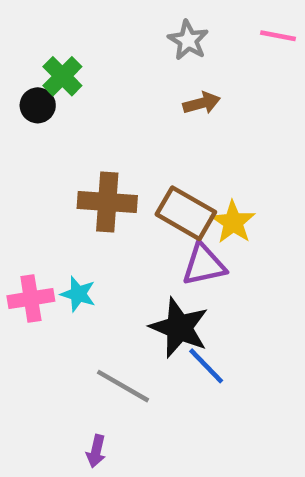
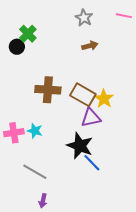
gray line: (123, 386) -> (35, 172), moved

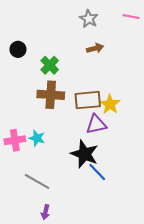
green cross: (28, 34) -> (50, 65), moved
brown rectangle: (83, 95) -> (88, 100), turned -35

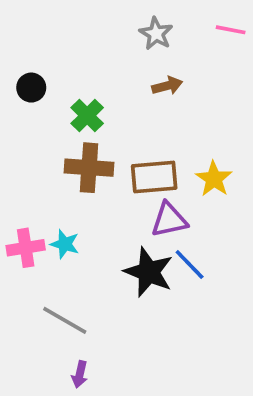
yellow star: (110, 104) -> (214, 179), moved
blue line: (97, 172) -> (190, 265), moved

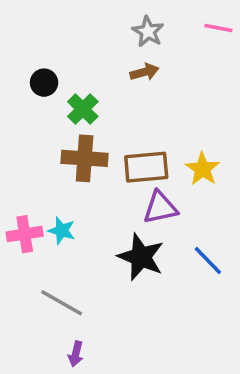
brown arrow: (167, 86) -> (144, 72), moved
black circle: (31, 88) -> (44, 83), moved
blue line: (190, 265) -> (208, 260), moved

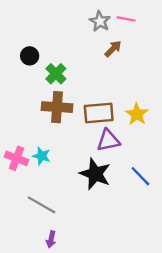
pink line: (218, 28) -> (126, 19), moved
brown arrow: (144, 72) -> (113, 49), moved, turned -30
pink cross: (25, 234) -> (17, 158), turned 30

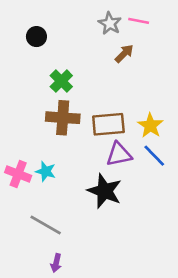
black circle: (30, 56) -> (36, 37), moved
blue line: (140, 176) -> (154, 156), moved

